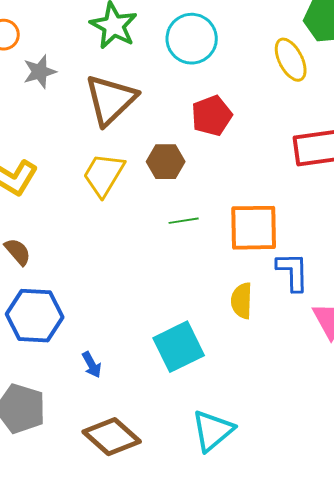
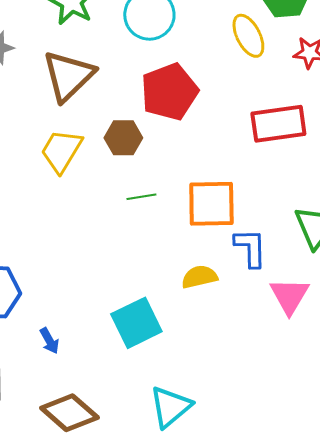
red pentagon: (212, 116) -> (169, 92), size x1.4
yellow semicircle: (242, 301) -> (199, 277), turned 75

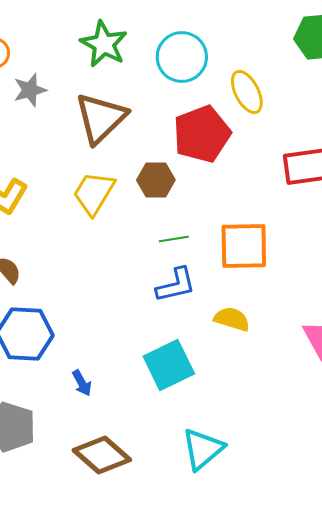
yellow ellipse: (248, 36) -> (247, 92), moved
blue L-shape: (250, 248) -> (176, 285), moved, turned 78
yellow semicircle: (199, 277) -> (232, 319), turned 30

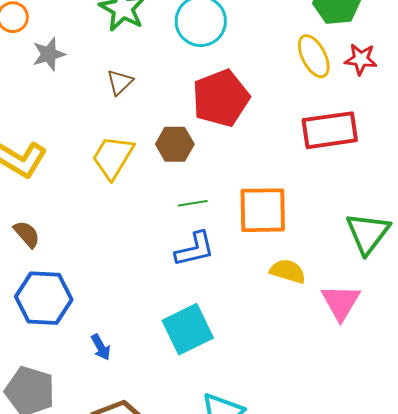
yellow ellipse: (247, 92) -> (314, 56), moved
brown triangle: (101, 118) -> (120, 82), size x0.5
yellow semicircle: (232, 319) -> (288, 271), moved

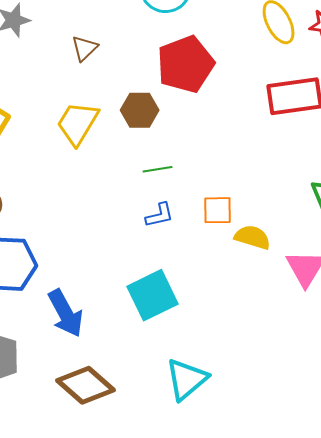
orange square: (263, 210) -> (218, 210), moved, size x0.6
blue L-shape: (195, 249) -> (160, 215), size x0.7
blue arrow: (101, 347) -> (66, 313), size x1.8

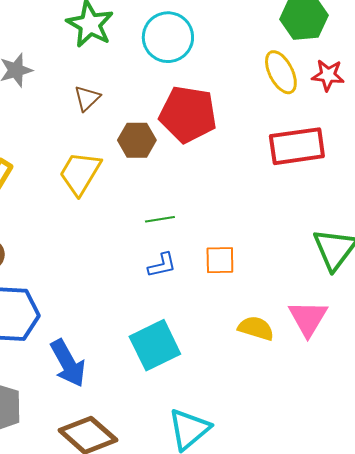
red pentagon: (186, 64) -> (188, 114), turned 30
brown hexagon: (140, 110) -> (137, 140), moved
yellow semicircle: (253, 237) -> (256, 328), moved

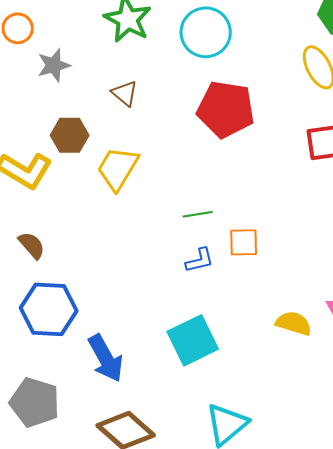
brown triangle: (87, 98) -> (125, 93), turned -36
brown hexagon: (137, 140) -> (70, 135), moved
orange square: (220, 260) -> (244, 242), moved

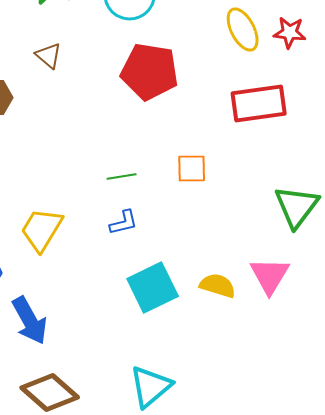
yellow trapezoid: (118, 168) -> (42, 230), moved
orange square: (244, 242) -> (192, 169), moved
cyan square: (193, 340) -> (153, 288), moved

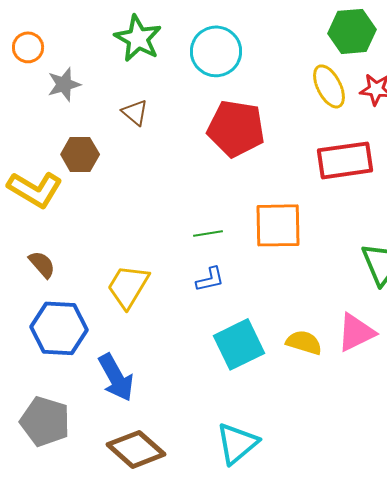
orange square: (192, 169) -> (278, 225), size x1.6
pink triangle: (270, 276) -> (356, 332), turned 33

